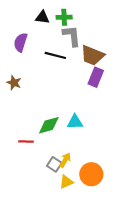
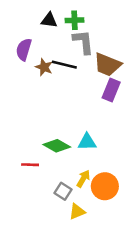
brown star: (14, 83) -> (44, 67), moved
green diamond: (49, 125) -> (57, 146), turned 45
yellow arrow: (65, 160) -> (83, 179), moved
orange circle: (91, 174) -> (105, 186), moved

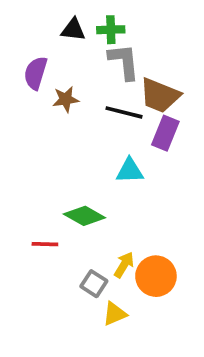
black line: (64, 65) -> (124, 112), moved
brown star: (44, 67) -> (66, 99), turned -30
cyan triangle: (87, 142) -> (130, 171), moved

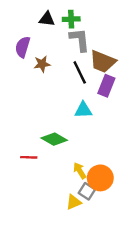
black line: (124, 112) -> (80, 72), turned 50
yellow arrow: (124, 265) -> (80, 171), turned -63
gray square: (94, 284) -> (87, 191), moved

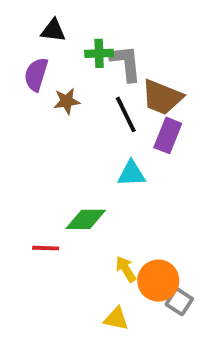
black triangle: (47, 19) -> (53, 30), moved
green cross: (71, 19) -> (99, 53), moved
green diamond: (54, 139) -> (86, 219), turned -30
gray square: (87, 191) -> (179, 302), moved
yellow triangle: (74, 202) -> (116, 319), turned 35

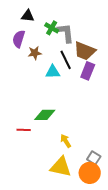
green cross: (99, 53) -> (52, 28), turned 32
cyan triangle: (132, 174) -> (53, 72), moved
orange circle: (158, 281) -> (90, 173), moved
yellow triangle: (116, 319) -> (61, 167), size x1.6

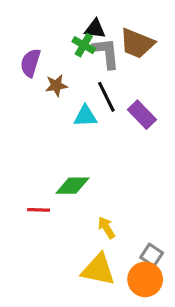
black triangle: (28, 16) -> (95, 29), moved
brown trapezoid: (85, 51) -> (137, 43), moved
purple rectangle: (88, 71) -> (142, 115), turned -66

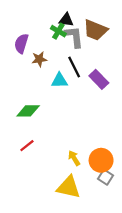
green diamond: (72, 186) -> (28, 111), moved
red line: (39, 210) -> (27, 146), turned -40
orange circle: (145, 279) -> (101, 160), moved

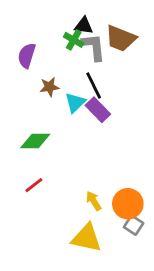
brown star: (39, 59) -> (49, 87), moved
purple rectangle: (99, 79) -> (98, 110), moved
cyan triangle: (60, 81) -> (75, 103), turned -42

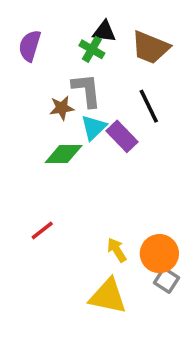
gray L-shape: (94, 47) -> (87, 90), moved
purple semicircle: (27, 56) -> (30, 46), moved
black line: (94, 85) -> (149, 106), moved
green diamond: (35, 141) -> (63, 154), moved

